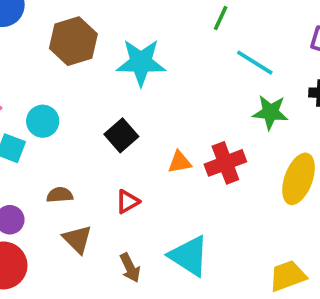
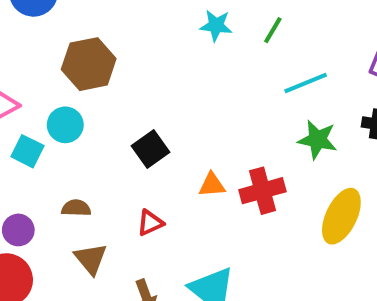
brown hexagon: (73, 41) -> (89, 64), moved
cyan star: (141, 62) -> (216, 26), moved, size x0.6
cyan line: (255, 63) -> (306, 83), turned -60

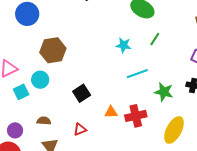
cyan star: (216, 26) -> (124, 45), moved
green line: (273, 30) -> (155, 39), moved
cyan line: (306, 83) -> (137, 74), moved
cyan square: (27, 151) -> (21, 92), turned 35

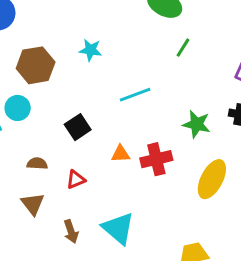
cyan star: (124, 45) -> (91, 50), moved
cyan line: (137, 74) -> (135, 95), moved
brown semicircle: (44, 121) -> (37, 164), moved

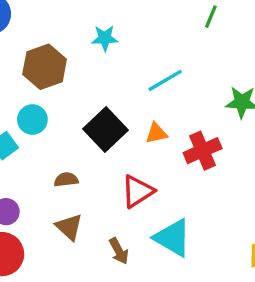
black square: (78, 127) -> (105, 129), size x1.4
orange triangle: (121, 154) -> (156, 133), moved
red triangle: (76, 179) -> (138, 191), moved, size x1.5

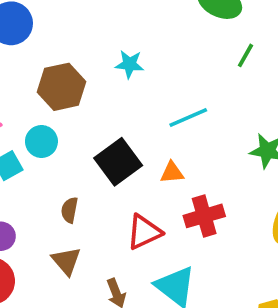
red cross: (203, 151) -> (204, 216), moved
brown semicircle: (66, 180) -> (69, 210), turned -80

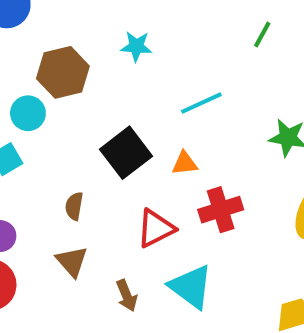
cyan circle: (41, 141) -> (28, 113), moved

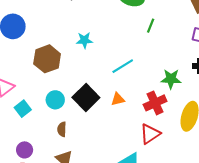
cyan circle: (28, 113) -> (55, 100), moved
red cross: (221, 210) -> (155, 103), moved
red triangle: (156, 228) -> (150, 134), moved

